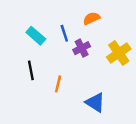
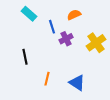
cyan rectangle: (36, 36) -> (29, 14), moved
orange line: (58, 84) -> (47, 79), moved

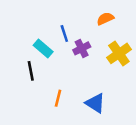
cyan rectangle: (29, 14) -> (43, 48), moved
orange semicircle: (74, 15) -> (105, 19), moved

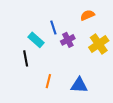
blue triangle: (95, 103) -> (79, 85), turned -30

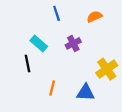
blue line: (53, 28) -> (57, 13), moved
yellow cross: (99, 44) -> (107, 69), moved

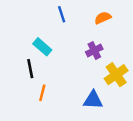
purple cross: (73, 43) -> (94, 50), moved
orange line: (52, 88) -> (42, 93), moved

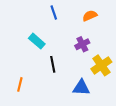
black line: (30, 69) -> (53, 64), moved
orange line: (42, 93) -> (20, 84), moved

